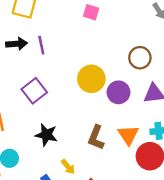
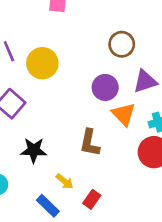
yellow circle: (91, 79) -> (42, 63), moved
orange triangle: (128, 135) -> (124, 114), moved

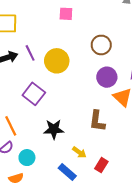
brown circle: (122, 44) -> (101, 45), moved

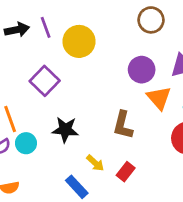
brown circle: (101, 45) -> (151, 20), moved
cyan circle: (27, 158) -> (26, 143), moved
red rectangle: (101, 165) -> (126, 172), moved

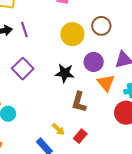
yellow circle: (79, 41) -> (72, 34), moved
black star: (65, 130) -> (65, 73), moved

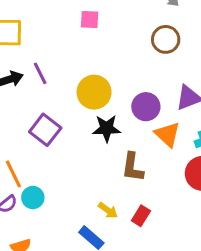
brown circle: (101, 26) -> (166, 39), moved
yellow circle: (72, 34) -> (94, 92), moved

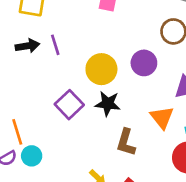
purple circle: (146, 107) -> (144, 63), moved
purple square: (45, 130) -> (69, 105), moved

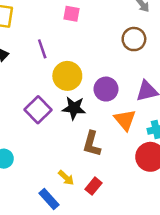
purple line: (55, 45) -> (42, 49), moved
purple circle: (144, 63) -> (106, 89), moved

